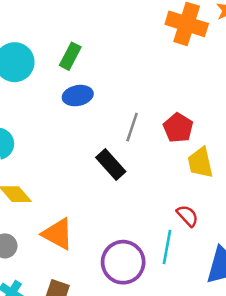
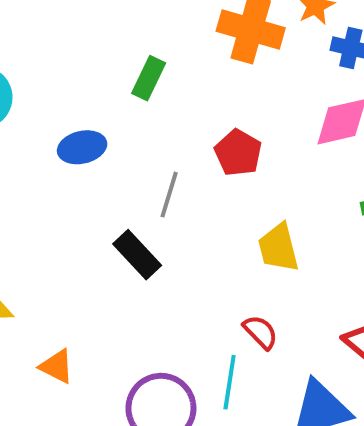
green rectangle: (70, 56) -> (149, 78), moved
red pentagon: (178, 128) -> (238, 153), moved
orange triangle: (58, 234) -> (57, 366), size x0.7

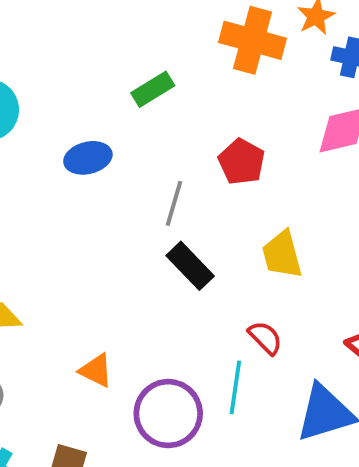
green rectangle: (149, 78) -> (153, 89), turned 33
black rectangle: (137, 255) -> (190, 266), moved
orange triangle: (57, 366) -> (96, 370), moved

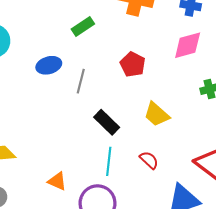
gray line: (174, 203) -> (81, 81), moved
yellow trapezoid: (282, 255) -> (157, 114), turned -32
cyan line: (235, 387) -> (109, 161), moved

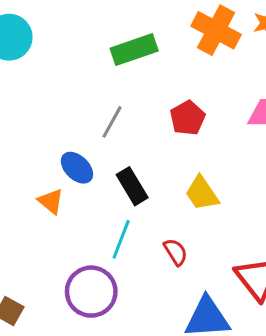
green rectangle: (83, 27) -> (134, 50), size x1.4
blue ellipse: (49, 65) -> (77, 168), moved, turned 45
orange triangle: (57, 181) -> (51, 201), moved

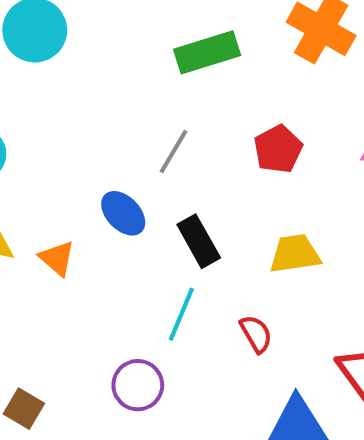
yellow trapezoid: (202, 193) -> (295, 254), turned 114
orange triangle: (51, 201) -> (57, 258), moved
purple circle: (91, 292) -> (138, 385), size x0.7

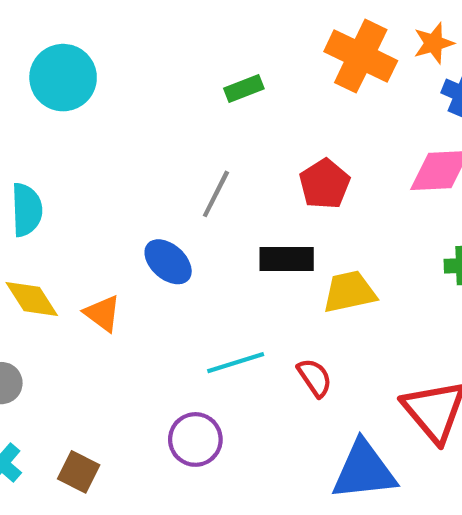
green rectangle: (207, 52) -> (244, 89), size x0.6
black rectangle: (199, 241) -> (287, 259), moved, turned -57
cyan line: (181, 314) -> (236, 363), turned 54

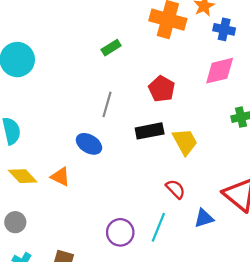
yellow trapezoid: (349, 292) -> (185, 142), turned 84
cyan line: (236, 363) -> (158, 227), moved, turned -40
blue triangle: (364, 471) -> (204, 218), moved, size x0.6

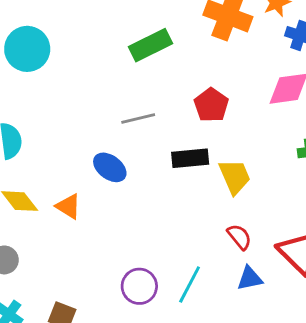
green rectangle: (111, 48) -> (151, 45), size x1.6
gray line: (107, 104) -> (138, 118), turned 55
red semicircle: (175, 189) -> (239, 237), moved

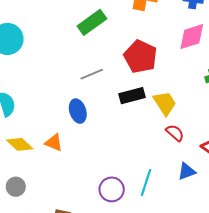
red pentagon: (211, 105) -> (140, 57), size x1.4
blue ellipse: (110, 167) -> (78, 111), turned 45
red semicircle: (239, 237) -> (175, 133), moved

